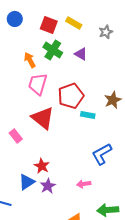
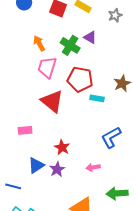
green cross: (53, 50) -> (70, 45), moved
red pentagon: (71, 96) -> (80, 79), turned 30
pink rectangle: (16, 136) -> (25, 130), moved, turned -56
red star: (42, 166) -> (62, 147), moved

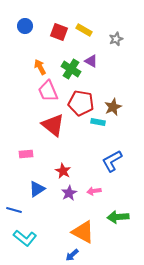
pink trapezoid: (47, 67) -> (48, 91), turned -40
brown star: (122, 83) -> (113, 107), moved
purple star: (57, 169) -> (69, 193), moved

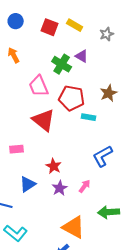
orange arrow: (40, 67) -> (14, 55), moved
brown star: (113, 107) -> (109, 93), moved
pink arrow: (94, 191) -> (85, 186), turned 136

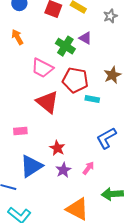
pink trapezoid: (39, 86) -> (42, 68), turned -40
blue triangle: (28, 184) -> (31, 166), size x1.4

